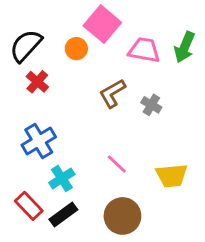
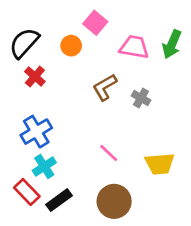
pink square: (102, 24) -> (95, 23), size x0.7
cyan cross: (62, 178) -> (44, 166), moved

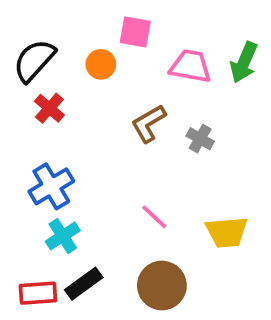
pink square: (95, 23) -> (135, 32), turned -30
red rectangle: (27, 192) -> (38, 293), moved, turned -50

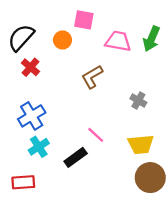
gray cross: (200, 139) -> (138, 100), moved
black rectangle: (84, 284) -> (76, 157), moved
brown circle: (162, 286) -> (150, 178), moved

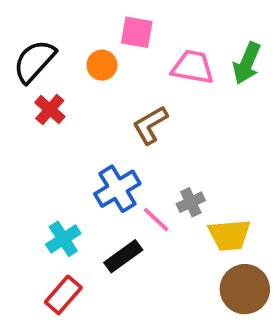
gray cross: (138, 100) -> (191, 202), moved, turned 35
blue cross: (32, 116) -> (117, 189), moved
red rectangle: (23, 182) -> (63, 295), moved, turned -45

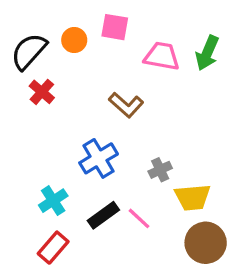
orange circle: (102, 65) -> (74, 40), moved
brown L-shape: (150, 125) -> (126, 105), turned -108
pink line: (156, 220) -> (139, 218), moved

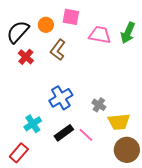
brown L-shape: (126, 105) -> (58, 50), moved, turned 85
gray cross: (160, 170) -> (99, 105), turned -32
red rectangle: (53, 248) -> (19, 153), moved

